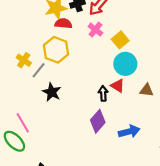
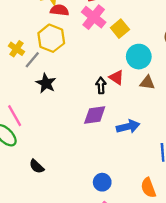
pink cross: (95, 30) -> (94, 17), size x1.5
cyan circle: (125, 64) -> (139, 57), moved
purple diamond: (98, 121) -> (95, 115), turned 40

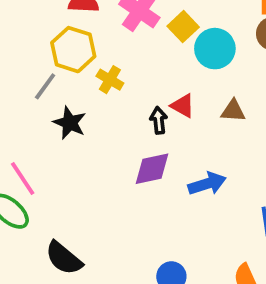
yellow cross: (16, 49) -> (110, 80), moved
cyan circle: (139, 57) -> (215, 49), moved
black semicircle: (37, 166) -> (64, 258), size x1.5

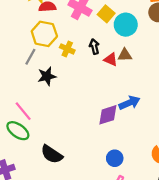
brown triangle: (233, 111) -> (125, 55), moved
black arrow: (159, 120) -> (94, 47), moved
black star: (70, 123) -> (47, 76), turned -30
purple diamond: (152, 169) -> (108, 115), moved

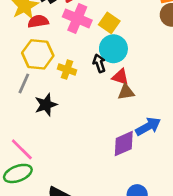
cyan circle: (126, 25) -> (113, 49), moved
brown triangle: (125, 55) -> (126, 92), moved
green ellipse: (18, 131) -> (18, 173), turned -50

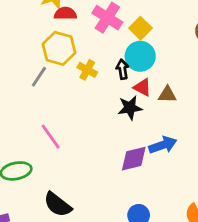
brown triangle: (126, 92) -> (167, 95), moved
black star: (46, 105) -> (130, 108), moved
pink line: (22, 149) -> (51, 137), moved

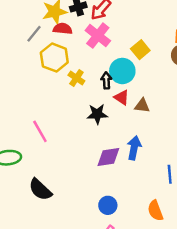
yellow square: (141, 28) -> (140, 50), moved
gray line: (39, 77) -> (34, 34), moved
black star: (130, 108) -> (97, 114), moved
blue arrow: (163, 145) -> (134, 148), turned -65

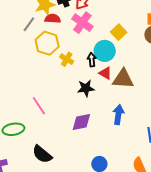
brown triangle: (142, 106) -> (123, 79), size x1.6
purple diamond: (108, 157) -> (81, 122), moved

